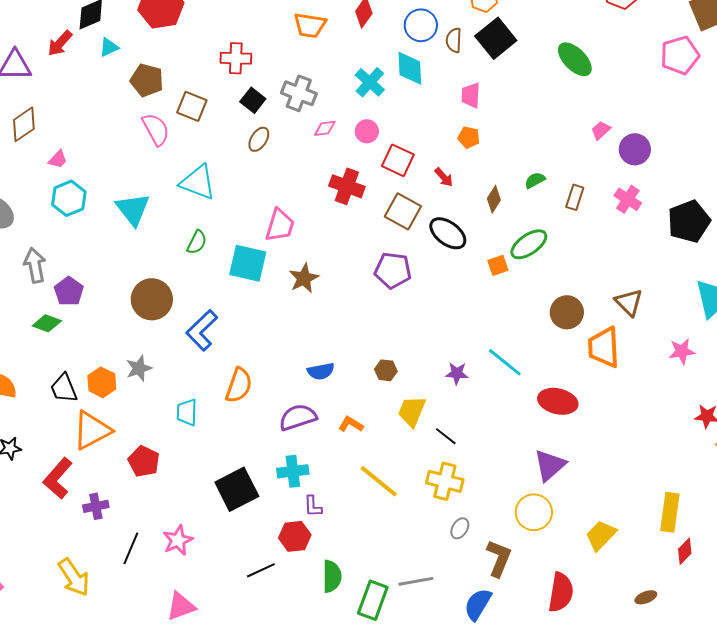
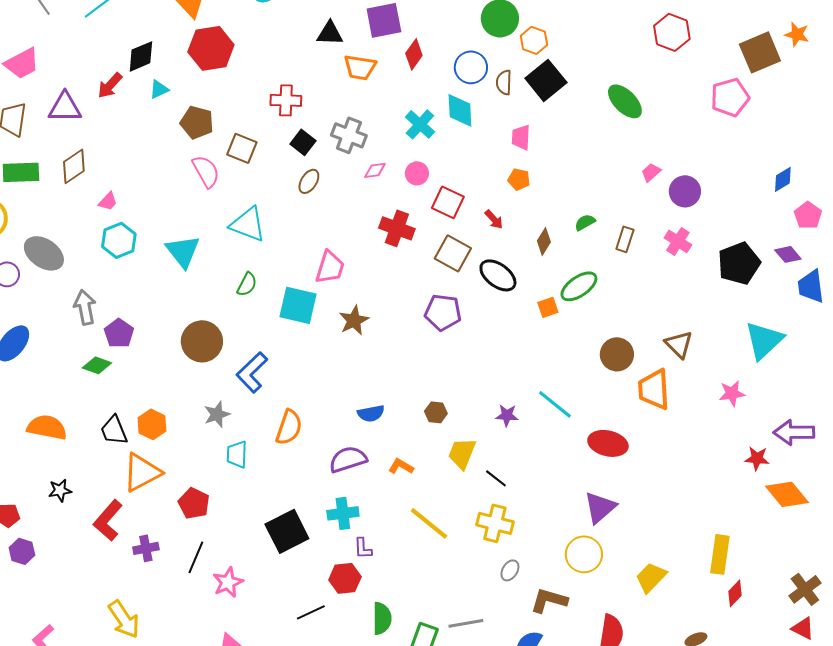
gray star: (139, 368) -> (217, 414), moved
black line: (131, 548) -> (196, 557), moved
brown L-shape: (499, 558) -> (549, 600), turned -96

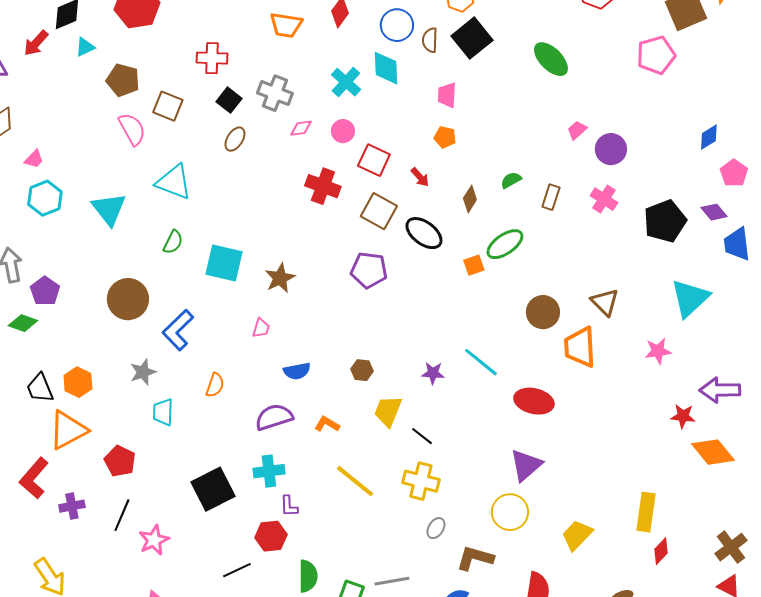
pink trapezoid: (330, 267) -> (261, 328), moved, size x0.6
orange semicircle: (289, 427) -> (215, 385), size x0.7

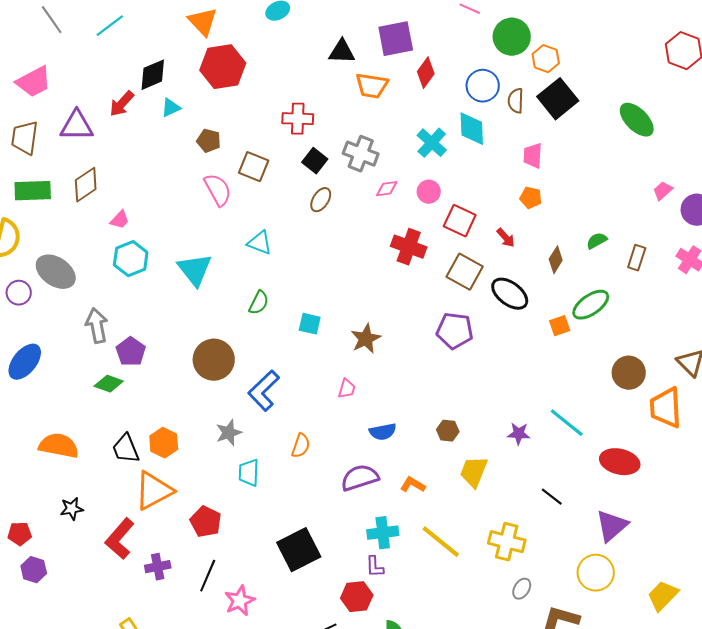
brown pentagon: (123, 80) -> (209, 141), size x0.7
cyan triangle: (174, 182) -> (260, 243), size x0.7
cyan square: (224, 263) -> (310, 324), size x0.6
black line: (422, 436) -> (552, 497), moved
cyan cross: (269, 471) -> (383, 533), moved

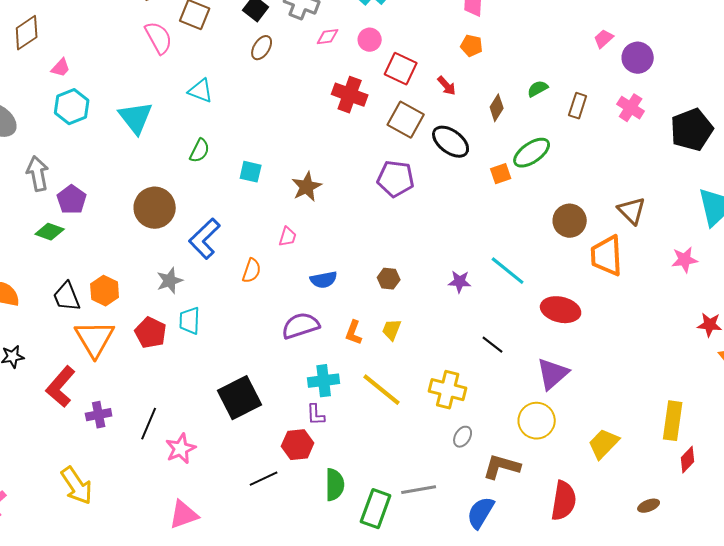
orange semicircle: (301, 446) -> (252, 271), moved
yellow trapezoid: (474, 472) -> (392, 330), moved, size x0.7
orange L-shape: (413, 485) -> (354, 333), turned -100
orange triangle: (154, 491) -> (95, 339), turned -33
red pentagon: (206, 522) -> (151, 333), moved

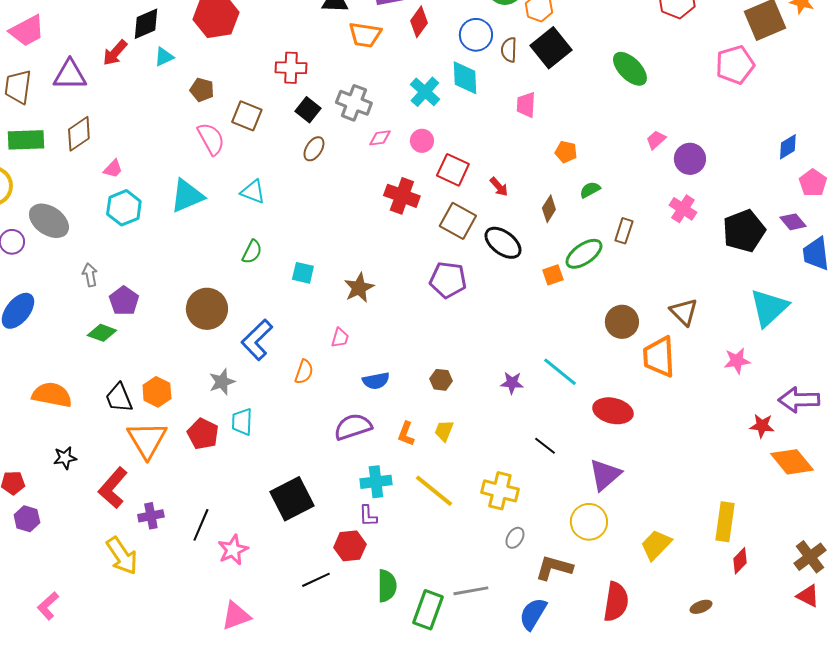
orange pentagon: (472, 46) -> (566, 152), moved
brown rectangle: (578, 106) -> (624, 231), moved
cyan triangle: (136, 118) -> (187, 196), moved, turned 45
gray arrow: (38, 174) -> (90, 275), size x0.7
yellow arrow: (77, 486) -> (122, 556), moved

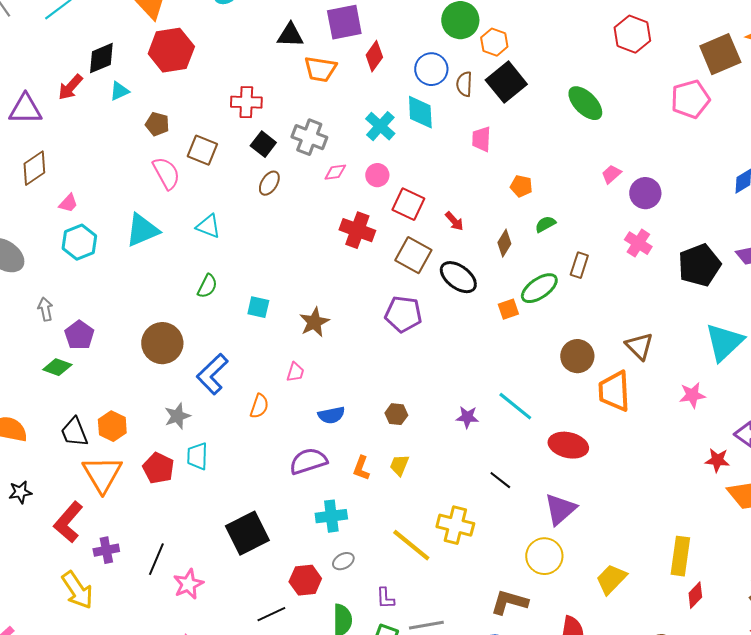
yellow line: (434, 491) -> (411, 545), moved
purple L-shape: (368, 516) -> (385, 598), moved
gray ellipse: (515, 538) -> (343, 561), moved, turned 30

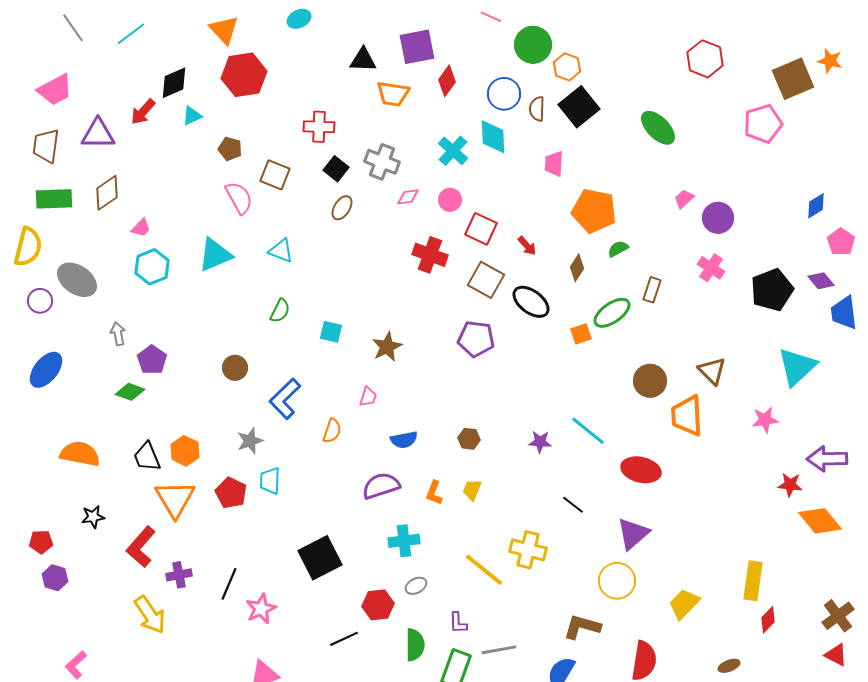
orange pentagon: (521, 186) -> (594, 211), size x2.0
brown circle: (162, 343) -> (235, 368), size x0.6

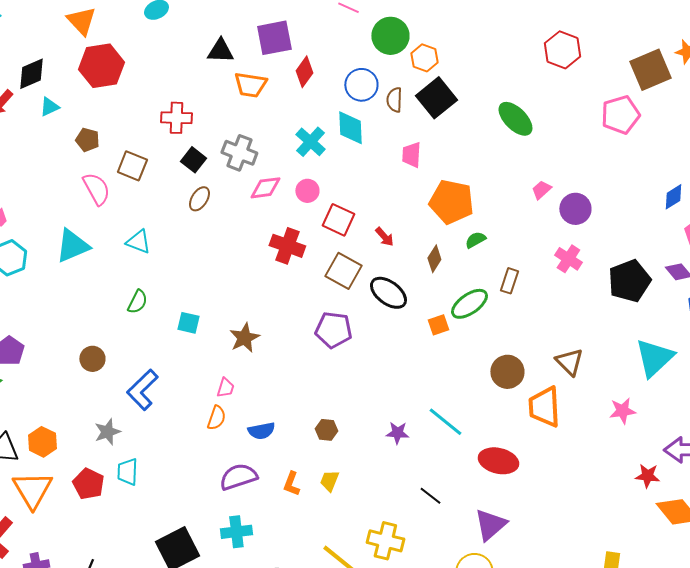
pink diamond: (408, 197) -> (265, 188), size x1.4
orange semicircle: (332, 431) -> (216, 418), moved
cyan cross: (404, 541) -> (236, 532), moved

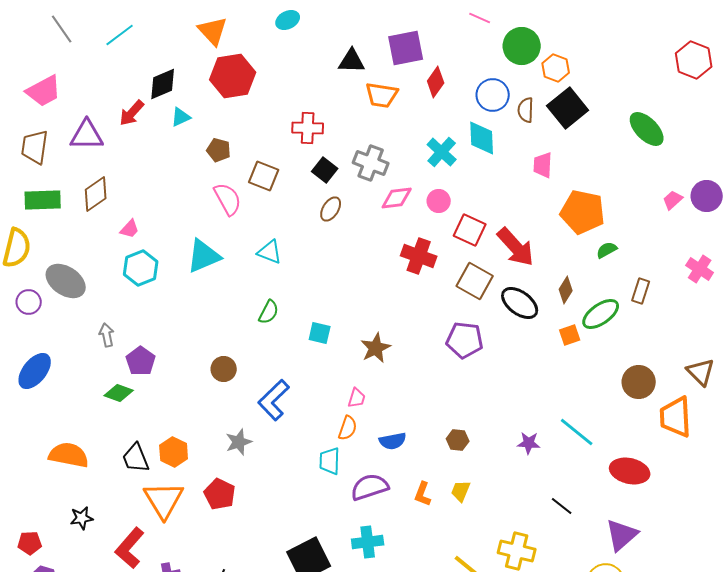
purple circle: (575, 209) -> (707, 196), moved
red arrow: (384, 237) -> (516, 247), size x2.0
brown diamond: (434, 259) -> (566, 290), moved
cyan trapezoid: (127, 472) -> (330, 461), moved

